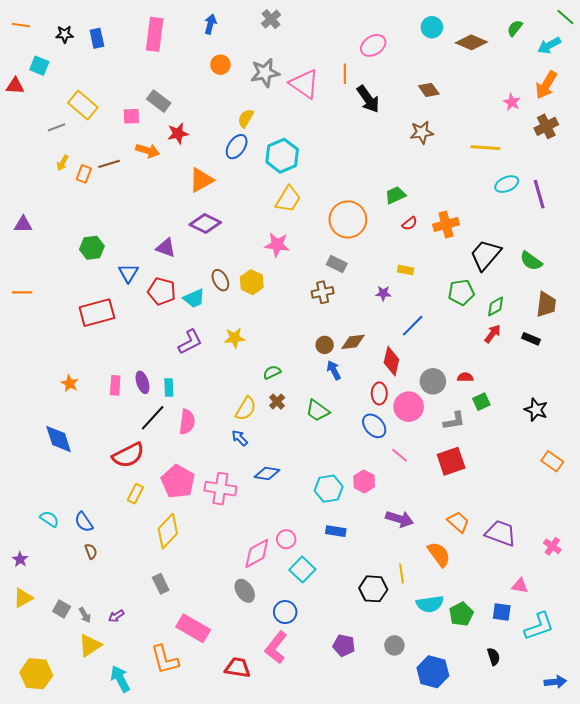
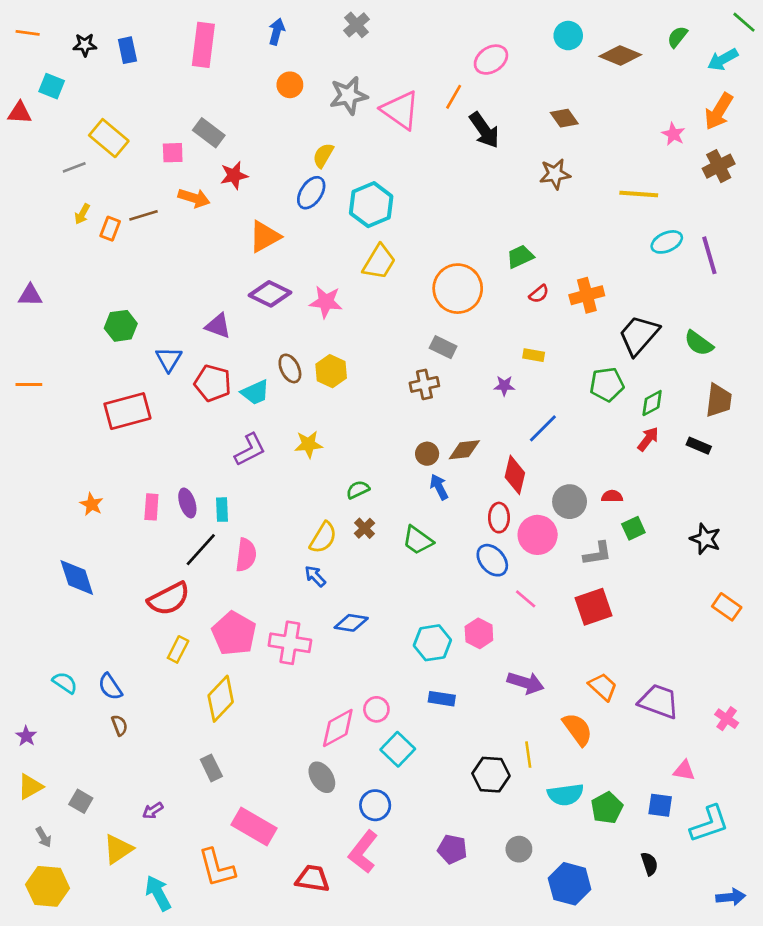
orange line: (345, 74) -> (454, 97), turned 30
pink star: (277, 245) -> (326, 302), moved
gray arrow: (85, 615) -> (44, 837), moved

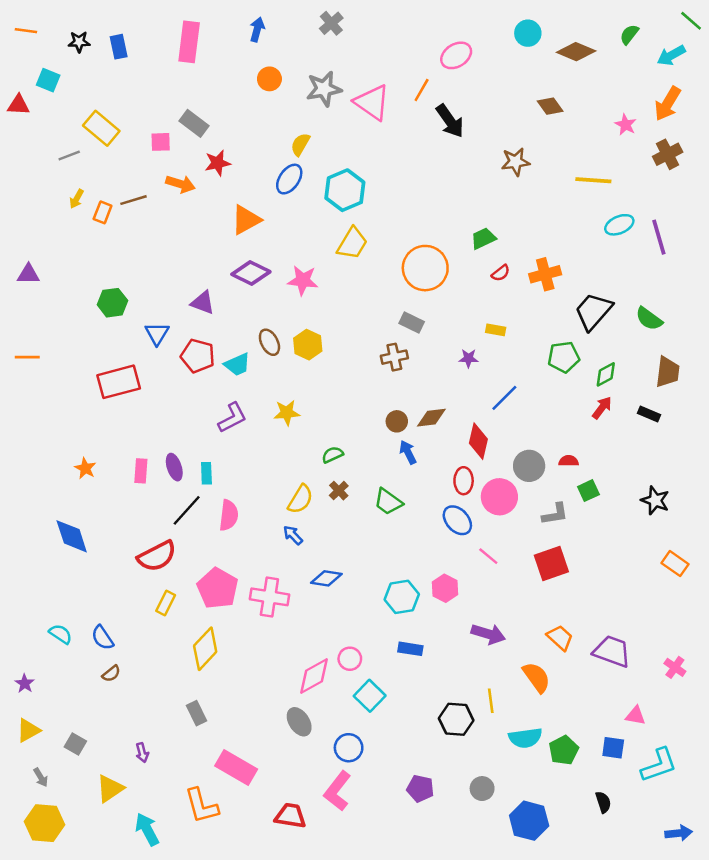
brown diamond: (564, 118) -> (550, 106), moved
brown semicircle: (119, 725) -> (111, 674), turned 72
purple arrow: (153, 811) -> (142, 753), turned -72

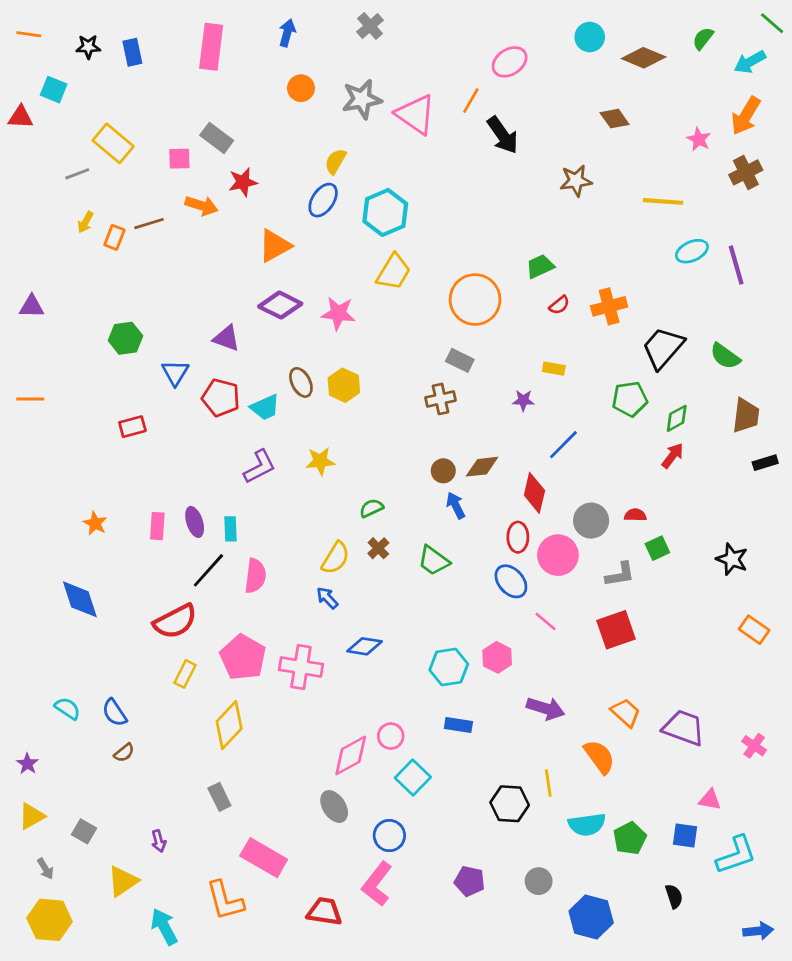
red rectangle: (119, 382) -> (132, 427), size x0.6
black rectangle: (649, 414) -> (765, 463), moved, turned -40

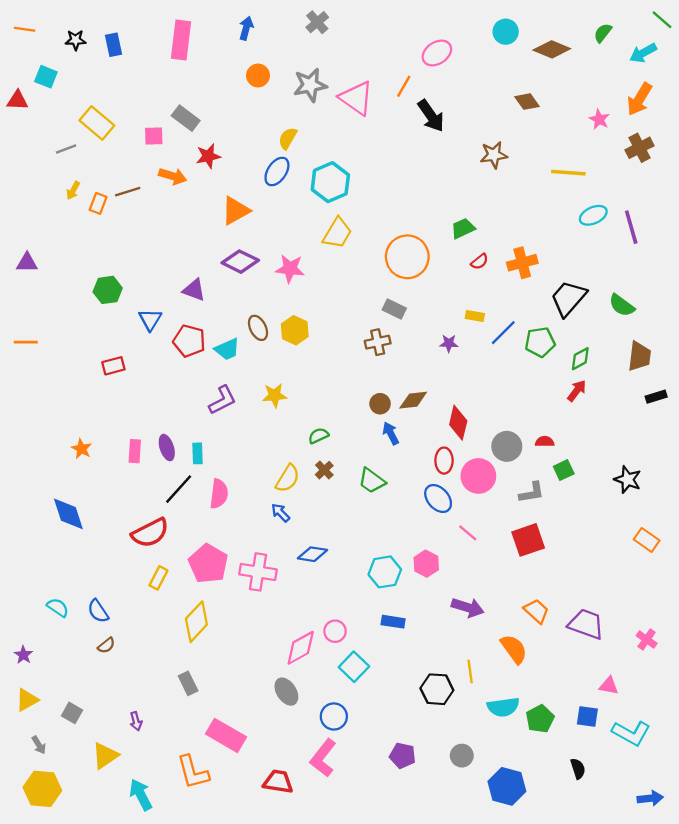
blue line: (563, 445) -> (503, 333), moved
cyan L-shape: (736, 855) -> (631, 733), turned 48

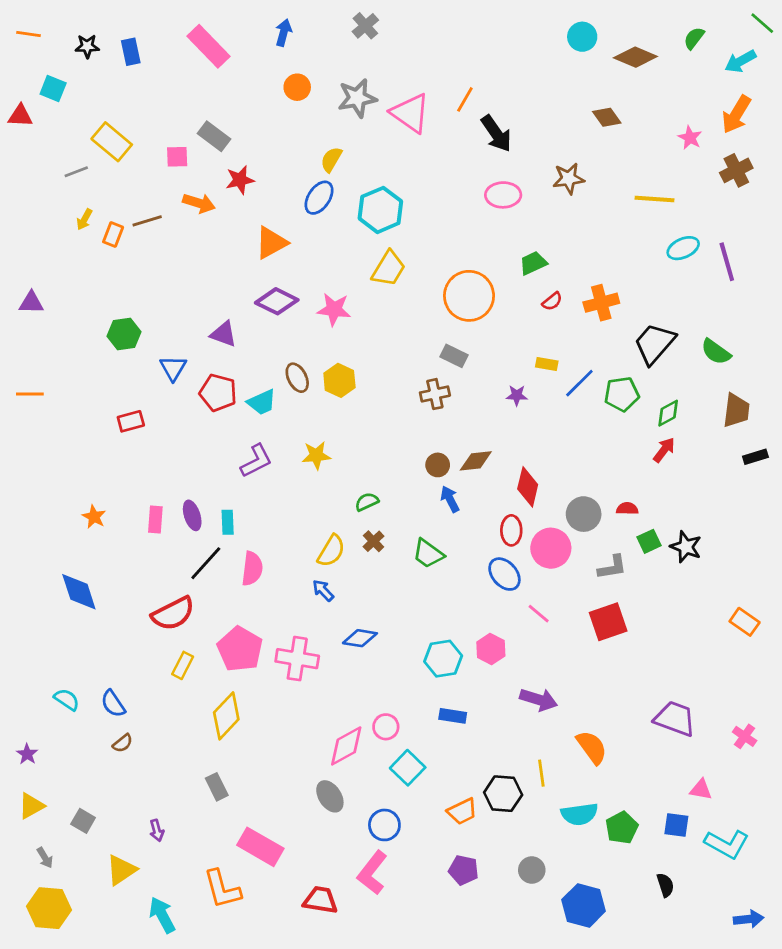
pink rectangle: (181, 40) -> (209, 46), turned -51
pink ellipse: (437, 53) -> (503, 195), moved, turned 32
black star: (628, 480) -> (686, 547), moved
orange trapezoid: (536, 611) -> (462, 811), moved, turned 112

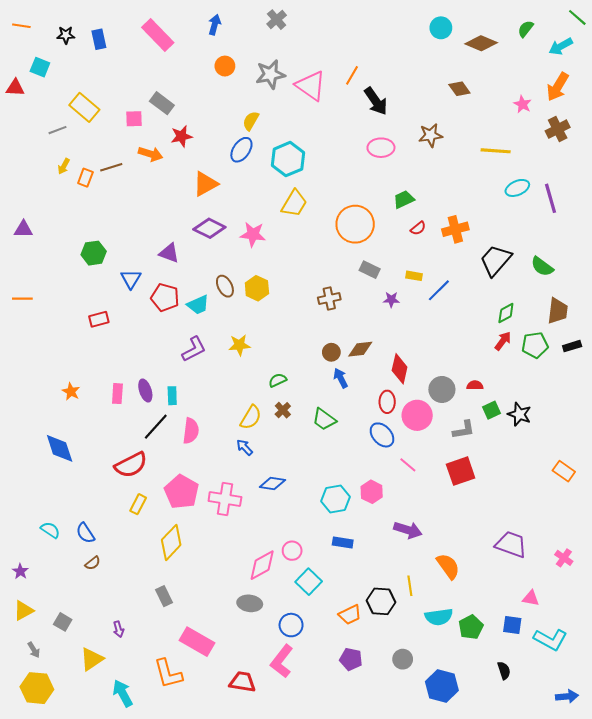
gray rectangle: (454, 356) -> (370, 270), moved
green pentagon: (622, 394) -> (535, 345), moved
gray ellipse: (330, 796) -> (250, 603), turned -50

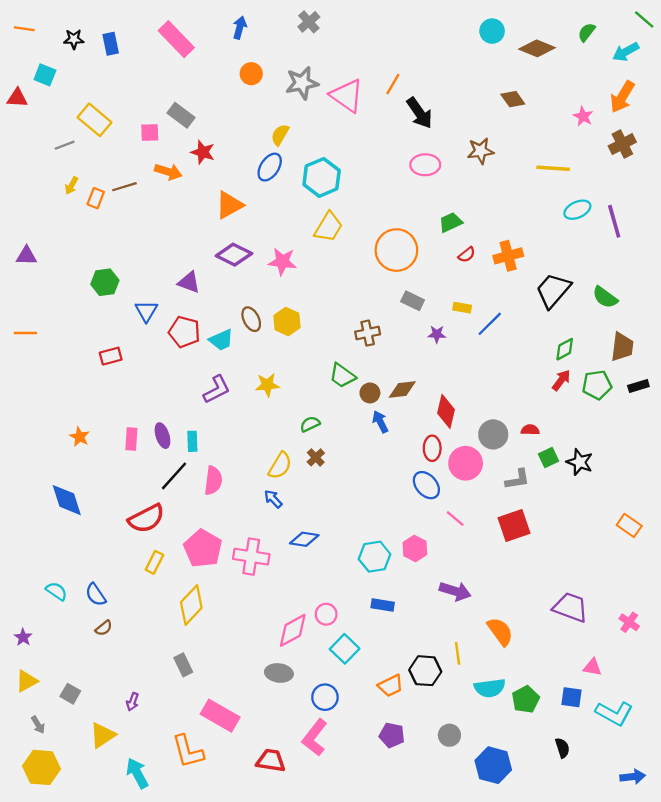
red star: (182, 136) -> (203, 152), turned 30
green trapezoid: (324, 419) -> (342, 376), moved
purple arrow: (118, 629) -> (133, 702), turned 35

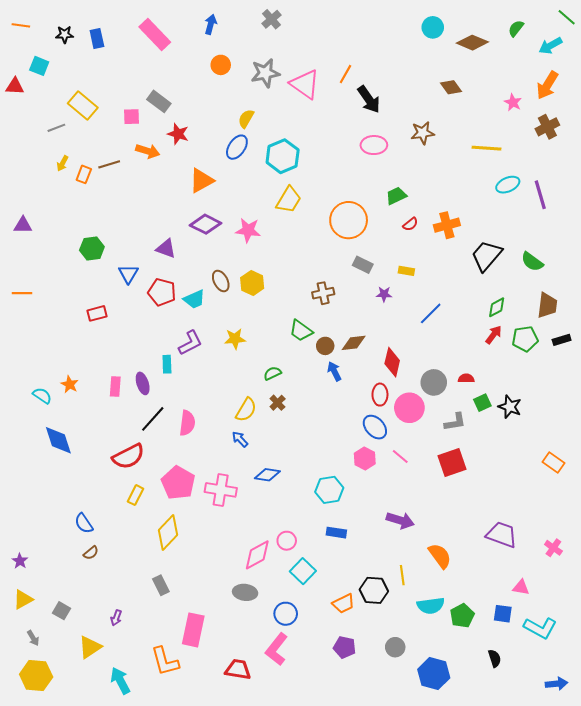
blue line: (490, 324) -> (431, 313), moved
cyan rectangle: (192, 441) -> (167, 364), moved
pink hexagon: (415, 549) -> (365, 458), moved
cyan semicircle: (56, 591) -> (42, 396), moved
pink rectangle: (220, 716) -> (193, 630), turned 72

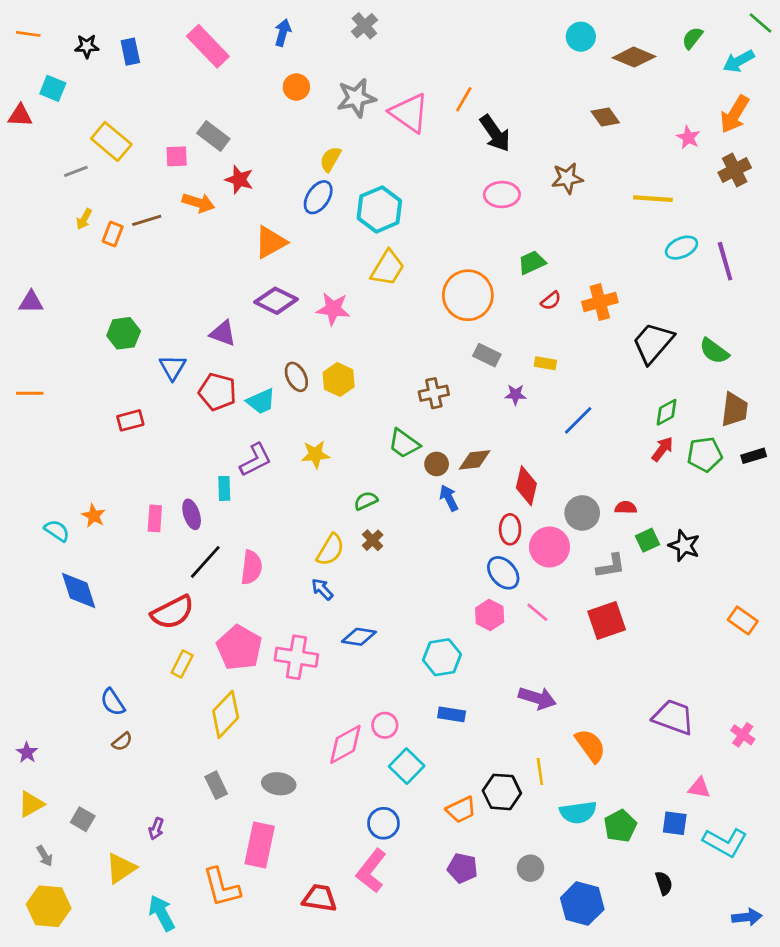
gray ellipse: (245, 592) -> (279, 784), moved

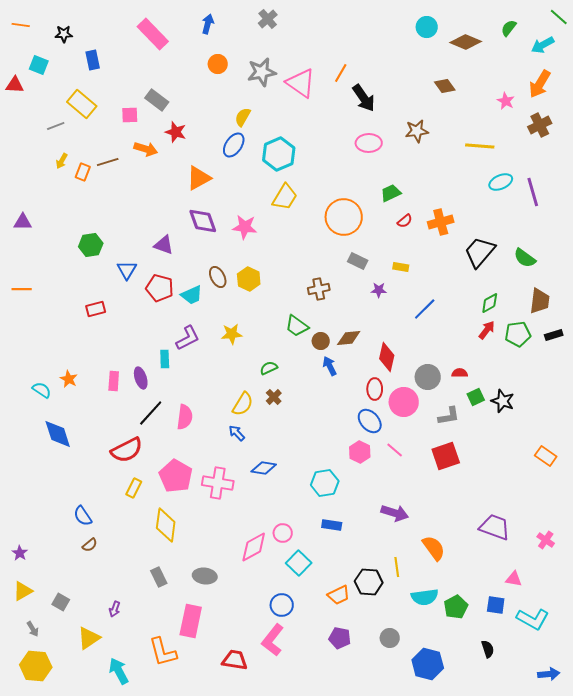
blue rectangle: (130, 52) -> (93, 60), moved
purple diamond: (276, 301) -> (203, 221), turned 44
yellow diamond: (226, 714) -> (166, 525), turned -36

